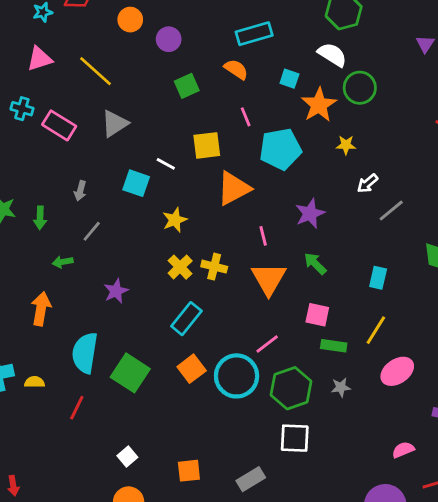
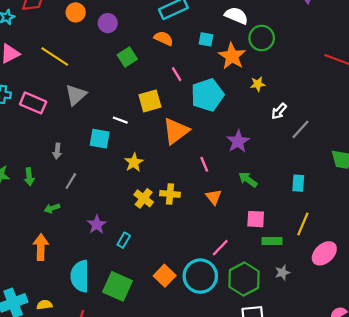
orange triangle: (269, 279) -> (214, 197), size x0.6
cyan rectangle: (186, 319) -> (124, 240), moved, size x0.6

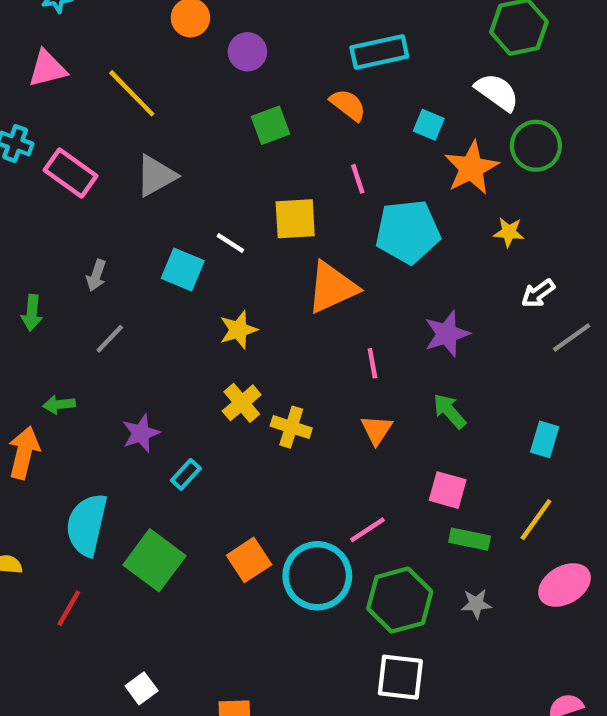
yellow cross: (170, 194) -> (291, 427), moved
green arrow: (52, 208) -> (59, 404), moved

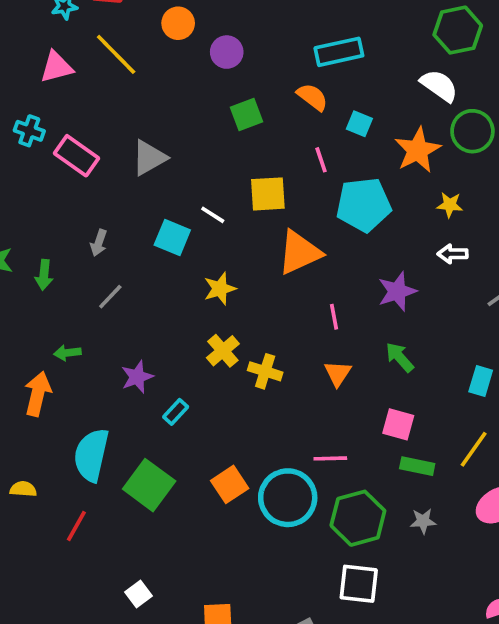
yellow line: (132, 93) -> (116, 54), moved
cyan square: (429, 125) -> (359, 124), moved
white arrow: (538, 293) -> (453, 254), moved, turned 36
pink line: (367, 530) -> (330, 458), turned 32

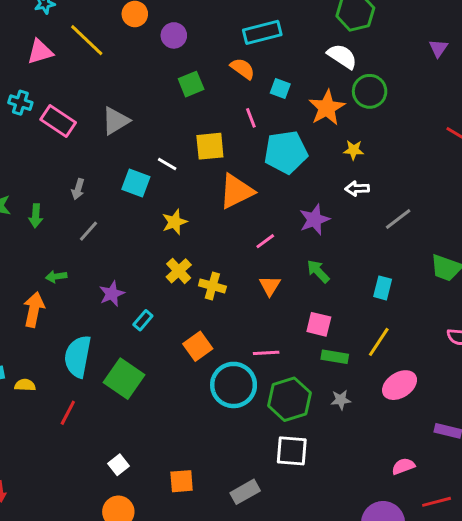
pink line: (334, 317) -> (265, 241), turned 66
orange square: (230, 484) -> (198, 346), moved

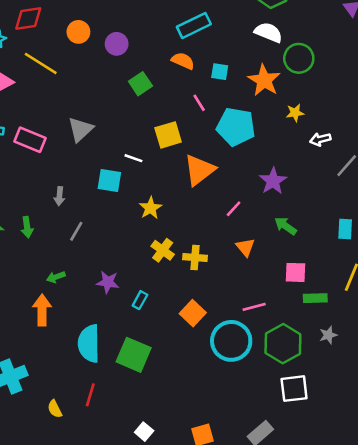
cyan pentagon: (286, 152) -> (236, 127), turned 30
white arrow: (357, 189) -> (320, 139), moved
purple star: (112, 294) -> (108, 282), turned -30
yellow semicircle: (25, 385) -> (55, 409), moved, turned -108

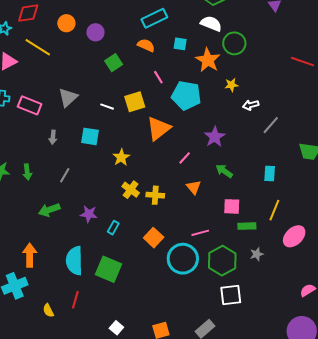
cyan square: (220, 72) -> (180, 44), moved
white line: (133, 158) -> (107, 107), moved
gray arrow: (59, 196) -> (53, 137), moved
green arrow: (56, 277) -> (49, 210), size x1.5
orange arrow: (42, 310) -> (30, 255), moved

